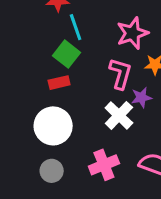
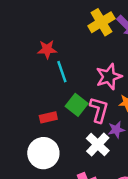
green square: (67, 54) -> (77, 105), moved

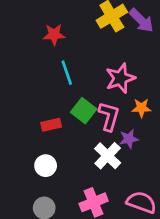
red star: (47, 49) -> (54, 35), moved
white circle: (43, 153) -> (46, 166), size x0.6

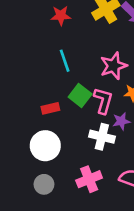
red star: (54, 35) -> (61, 16), moved
white cross: (108, 156) -> (102, 137), turned -30
white circle: (46, 166) -> (45, 146), size x1.5

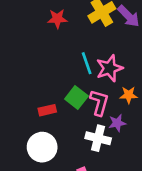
cyan line: (65, 61) -> (87, 63), moved

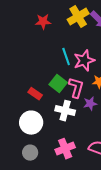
red rectangle: (47, 110) -> (35, 94), turned 48
white cross: (98, 138) -> (65, 111), moved

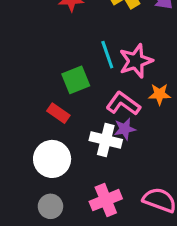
green square: (58, 84) -> (76, 80), moved, turned 30
pink L-shape: (76, 88) -> (123, 104), turned -70
purple star: (90, 104) -> (125, 129), moved

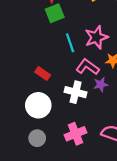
cyan line: (107, 55) -> (70, 43), moved
green square: (76, 80) -> (55, 13), moved
purple star: (125, 129) -> (101, 84), moved

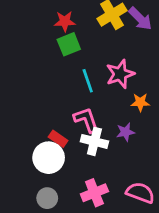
pink L-shape: (88, 67) -> (86, 120), moved, turned 35
red rectangle: (43, 73) -> (58, 139), moved

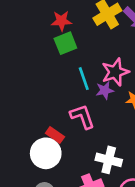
purple star: (125, 132) -> (105, 90), moved
white cross: (94, 141) -> (109, 160), moved

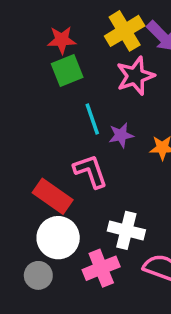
pink star: (115, 72) -> (135, 76), moved
red rectangle: (55, 135) -> (53, 196), size x1.5
white circle: (46, 153) -> (58, 238), moved

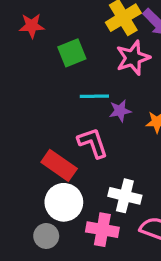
red star: (62, 40) -> (32, 26), moved
cyan line: (92, 119) -> (94, 96), turned -72
pink cross: (101, 268) -> (102, 230), turned 32

